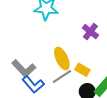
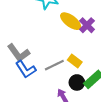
yellow ellipse: (62, 59) -> (71, 21), moved, turned -35

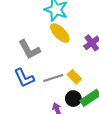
yellow ellipse: (71, 21) -> (60, 33), moved
gray L-shape: (19, 53) -> (29, 49), moved

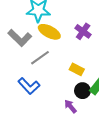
gray L-shape: (29, 49) -> (20, 38), moved
gray line: (53, 78) -> (40, 58), moved

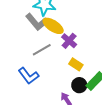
purple cross: (83, 31) -> (69, 41), moved
gray L-shape: (20, 38) -> (37, 22), moved

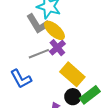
purple cross: (69, 41) -> (57, 48), moved
yellow rectangle: (76, 64) -> (72, 74), size x1.6

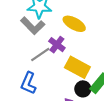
yellow ellipse: (54, 30) -> (74, 24), moved
blue L-shape: (21, 79) -> (28, 83), turned 65

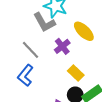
gray line: (40, 55) -> (31, 50), moved, turned 66
yellow rectangle: (77, 67) -> (76, 73), size x0.7

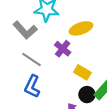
gray L-shape: (44, 22) -> (25, 30), moved
yellow ellipse: (84, 31) -> (81, 28), turned -50

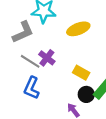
gray L-shape: (25, 30) -> (23, 32), turned -70
purple cross: (63, 49) -> (47, 58), moved

